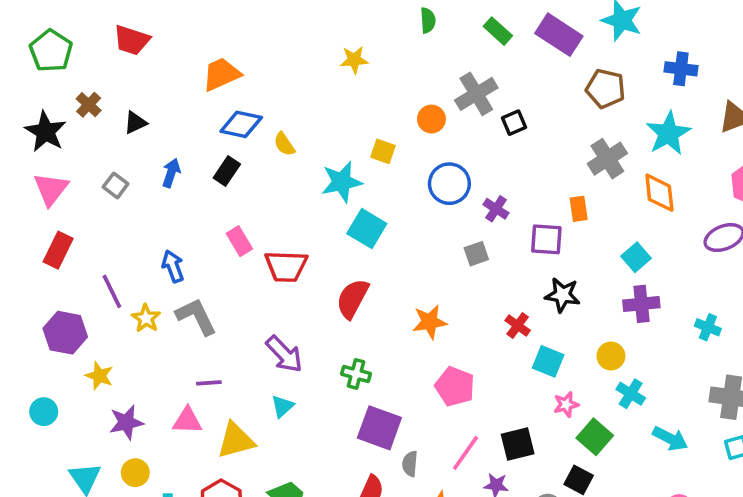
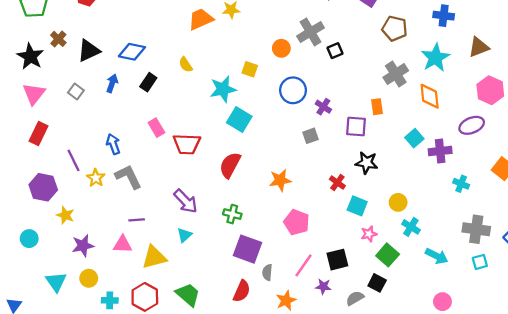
orange trapezoid: (221, 74) -> (201, 19), moved
black triangle: (135, 123) -> (89, 51), size x1.5
blue diamond: (241, 124) -> (132, 52), moved
purple cross: (641, 304) -> (440, 151), moved

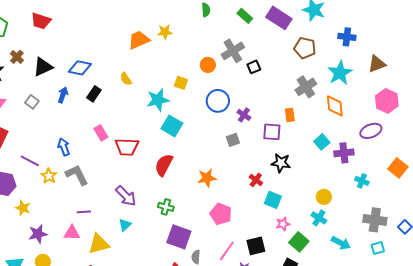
purple line: (74, 160) -> (30, 161), turned -36
yellow circle: (398, 202) -> (324, 197), moved

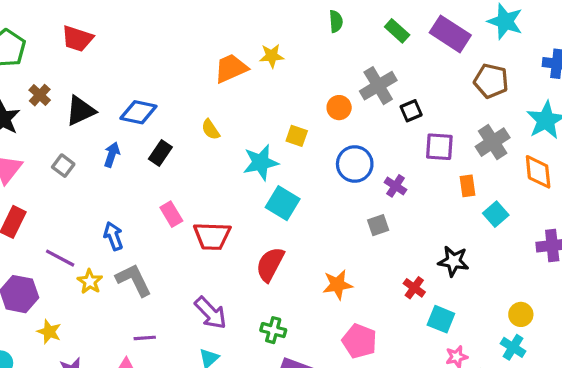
purple square: (272, 132) -> (439, 147), moved
cyan square: (322, 142) -> (496, 214), moved

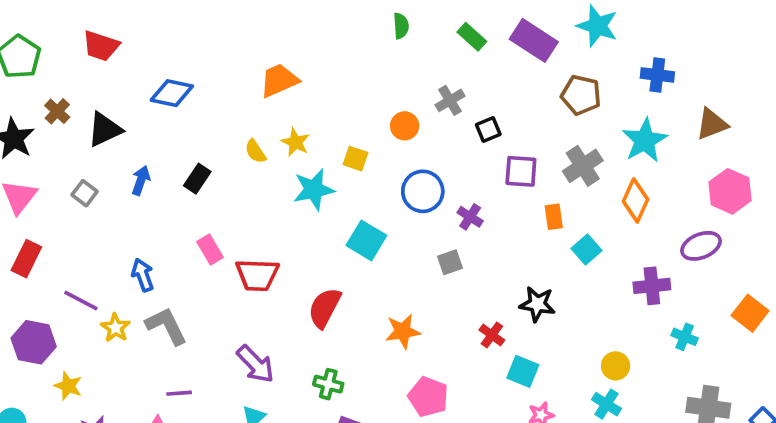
yellow star: (272, 56) -> (295, 142), moved, turned 30
gray cross: (378, 86) -> (450, 100), size x0.7
blue diamond: (138, 112) -> (172, 93), moved
orange diamond: (538, 172) -> (636, 200), turned 30
cyan square: (283, 203) -> (366, 240), moved

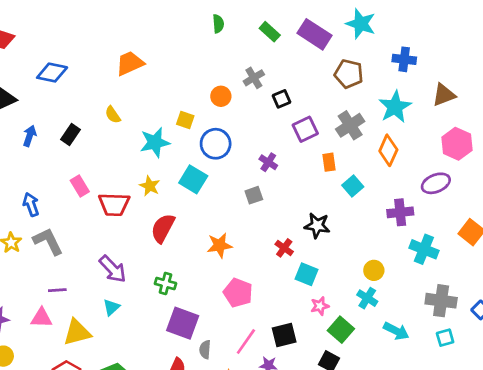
yellow star: (295, 142) -> (150, 186), moved
purple square: (521, 171) -> (305, 129), turned -30
blue circle: (423, 191) -> (216, 144), moved
cyan cross: (685, 337) -> (424, 249), size x1.5

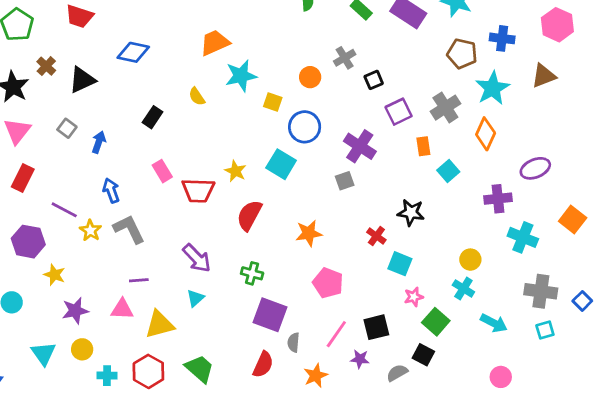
brown pentagon: (349, 74) -> (462, 54), moved
blue arrow: (30, 136) -> (99, 142), moved
cyan star: (155, 142) -> (241, 76), moved
pink hexagon: (457, 144) -> (557, 25), moved
purple cross: (268, 162) -> (360, 146), size x1.6

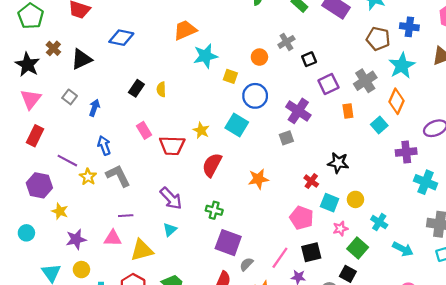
yellow semicircle: (197, 96) -> (161, 89), moved, turned 32
cyan square: (448, 171) -> (379, 125), moved
yellow circle: (470, 260) -> (355, 199), moved
pink pentagon: (328, 283) -> (302, 218), moved
gray semicircle: (294, 342) -> (246, 264), turned 40

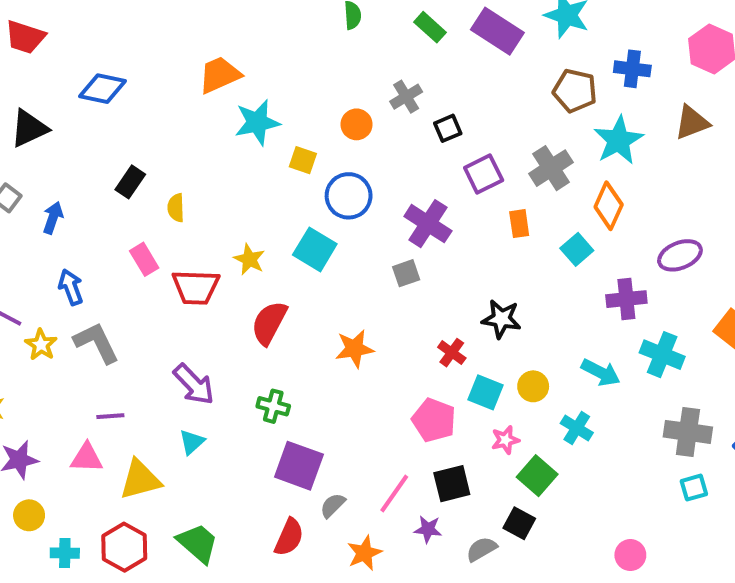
yellow semicircle: (161, 89) -> (176, 208), moved
cyan arrow: (403, 249) -> (601, 372), moved

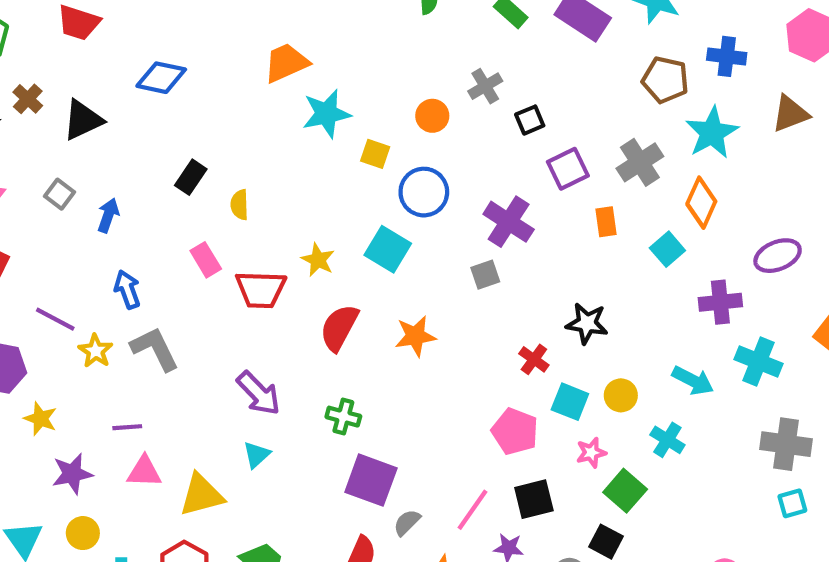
orange star: (355, 349) -> (415, 336), moved
purple line: (110, 416) -> (127, 427), moved

